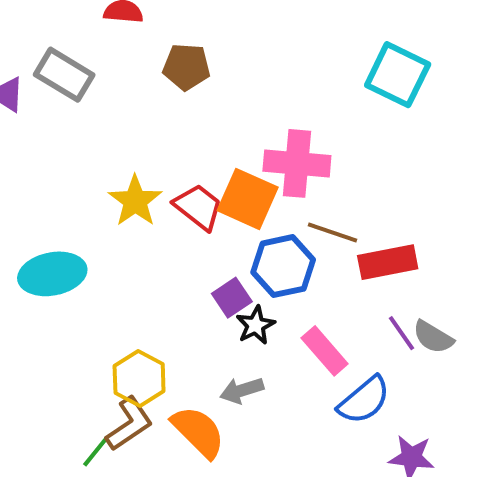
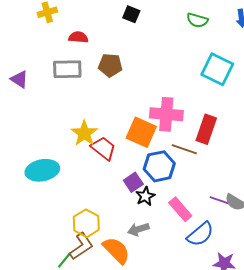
gray rectangle: (64, 75) -> (67, 69), moved, turned -32
red trapezoid: (198, 207) -> (103, 148), moved
red rectangle: (388, 262) -> (206, 129), moved, turned -60
purple line: (402, 333) -> (219, 200), turned -36

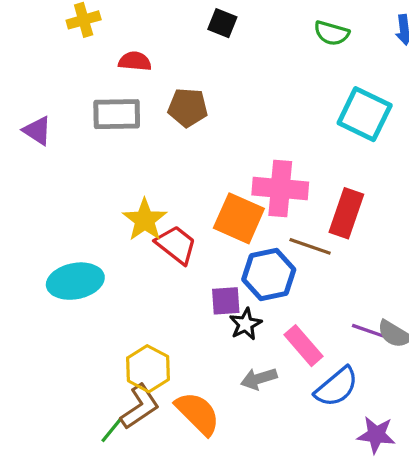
purple square: (133, 182) -> (226, 301), turned 30
gray arrow: (138, 229) -> (259, 379), moved

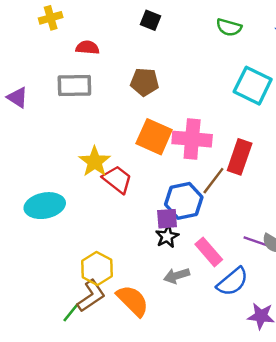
brown pentagon: (188, 108) -> (145, 82), moved
orange square: (239, 218) -> (154, 137), moved
brown line: (310, 246) -> (213, 181), turned -72
purple square: (226, 301) -> (167, 219), moved

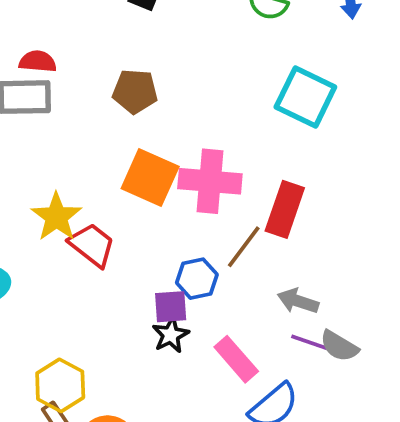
red semicircle: (87, 48) -> (38, 61), moved
blue hexagon: (184, 201) -> (197, 279), size x0.7
gray arrow: (177, 276) -> (298, 301), moved, turned 35

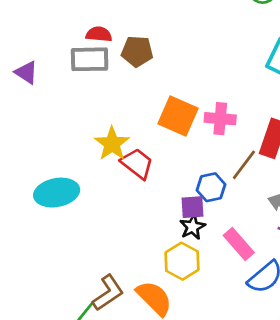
brown pentagon: (135, 91) -> (137, 51), moved
pink cross: (210, 181) -> (220, 119), size x0.7
yellow hexagon: (60, 385) -> (182, 261), moved

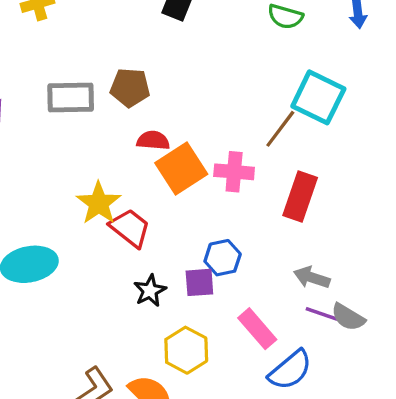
red semicircle: (99, 34) -> (153, 140), moved
orange square: (178, 116) -> (181, 168), turned 33
brown line: (244, 165) -> (280, 129), moved
black star: (193, 227) -> (150, 291), moved

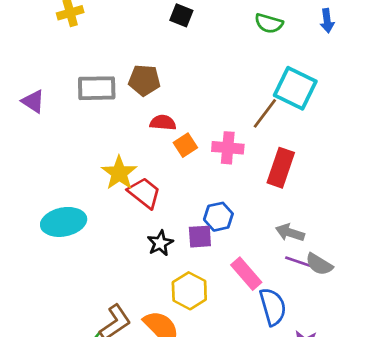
orange square: (181, 168) -> (185, 145), size x0.6
blue semicircle: (290, 370) -> (273, 307), turned -66

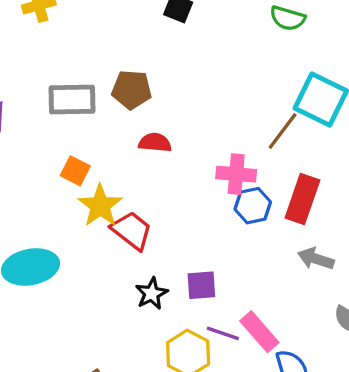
orange square: (185, 145) -> (75, 171), moved, turned -30
blue hexagon: (218, 217) -> (253, 206), moved
gray arrow: (290, 233) -> (316, 259), moved
purple line: (298, 262) -> (223, 333), moved

